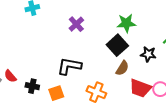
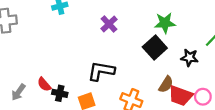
brown semicircle: (122, 68) -> (166, 84), moved
red semicircle: (10, 76) -> (44, 84), moved

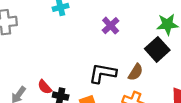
brown semicircle: (166, 84) -> (136, 72), moved

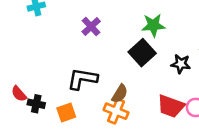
brown semicircle: (136, 72) -> (120, 94), moved

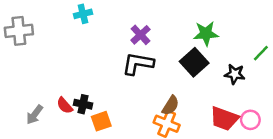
black L-shape: (82, 79) -> (138, 64), moved
black cross: (36, 104) -> (83, 104), moved
orange square: (66, 112) -> (101, 121), moved

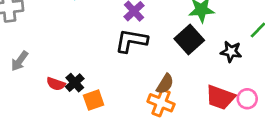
black cross: (83, 104) -> (75, 83), turned 36
red semicircle: (65, 105) -> (56, 84), turned -30
gray arrow: (35, 115) -> (19, 61), moved

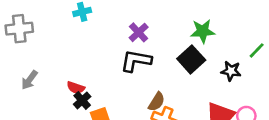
red semicircle: (56, 84) -> (76, 88), moved
brown semicircle: (165, 84) -> (157, 102), moved

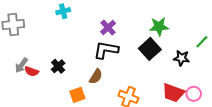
red semicircle: (76, 88) -> (32, 71), moved
black cross: (82, 100) -> (58, 66), moved
brown semicircle: (157, 102) -> (96, 76), moved

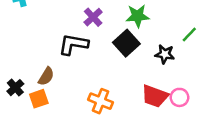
purple cross: (108, 28) -> (93, 17), moved
black cross: (58, 66) -> (15, 88), moved
brown semicircle: (96, 76) -> (46, 76), moved

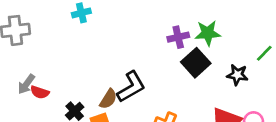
purple cross: (93, 17) -> (178, 37), moved, turned 30
black L-shape: (73, 44) -> (131, 87), moved, turned 140

